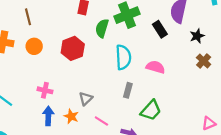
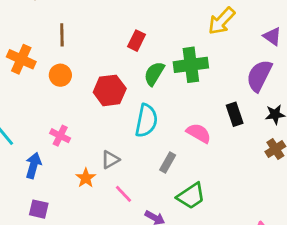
black rectangle: (160, 29) -> (235, 114), moved
cyan semicircle: (123, 57) -> (146, 121), moved
pink semicircle: (156, 67) -> (199, 133), moved
blue arrow: (48, 116) -> (33, 165), moved

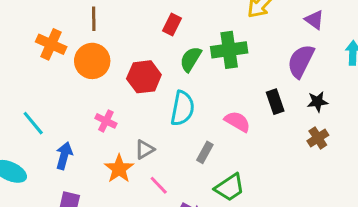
orange circle: (60, 75) -> (92, 61), size x1.5
pink cross: (60, 136) -> (106, 121), moved
orange star: (86, 178) -> (119, 169), size x1.4

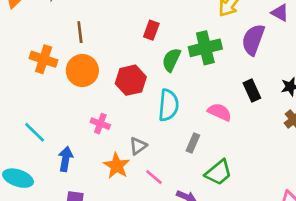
purple semicircle: (301, 61) -> (253, 40), moved

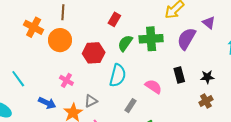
blue arrow: (66, 159) -> (47, 103), moved, turned 96

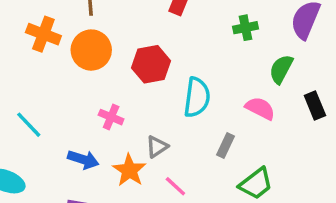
green cross: (151, 39) -> (246, 28), size x0.6
green semicircle: (125, 43) -> (281, 69), moved
black rectangle: (179, 75) -> (315, 105), moved

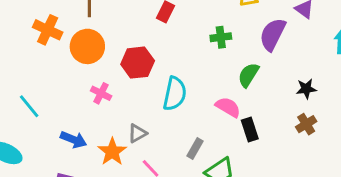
black rectangle: (315, 105) -> (250, 130), moved
pink cross: (111, 117) -> (101, 93), moved
gray rectangle: (226, 146) -> (195, 148), moved

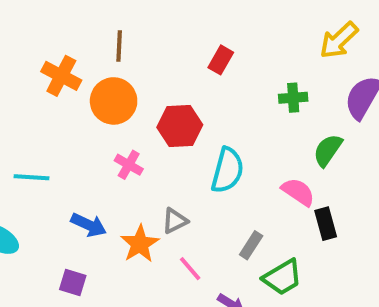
cyan line: (29, 106) -> (31, 177), turned -50

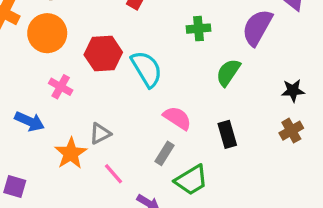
cyan semicircle: (227, 170) -> (147, 69), moved, turned -45
pink semicircle: (298, 192) -> (177, 118), moved
blue arrow: (89, 225) -> (30, 121), moved

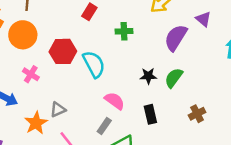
green cross: (198, 29) -> (124, 31), moved
green semicircle: (228, 72) -> (174, 78), moved
black star: (293, 91) -> (148, 76), moved

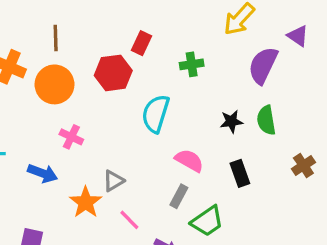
red hexagon: (63, 51) -> (113, 73), moved
cyan semicircle: (94, 64) -> (156, 114), turned -128
green semicircle: (174, 78) -> (266, 120), turned -40

